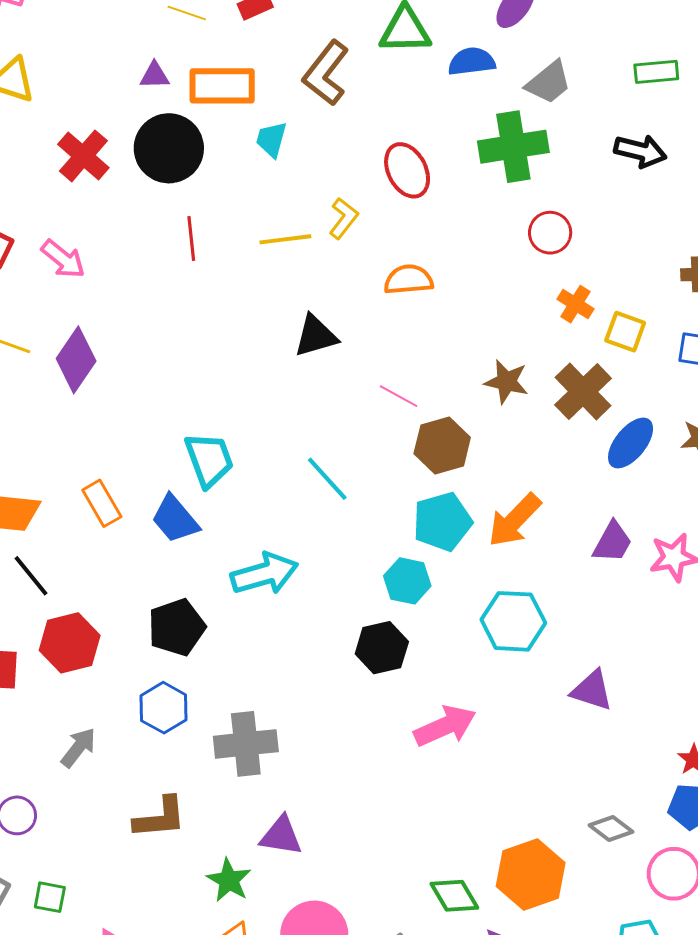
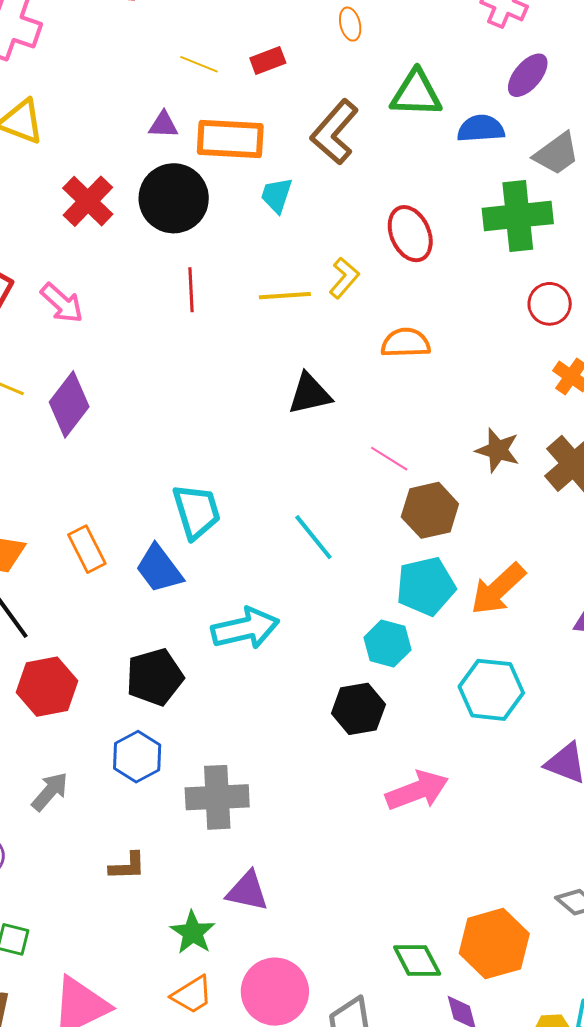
brown L-shape: (160, 818) -> (127, 866), size x0.7

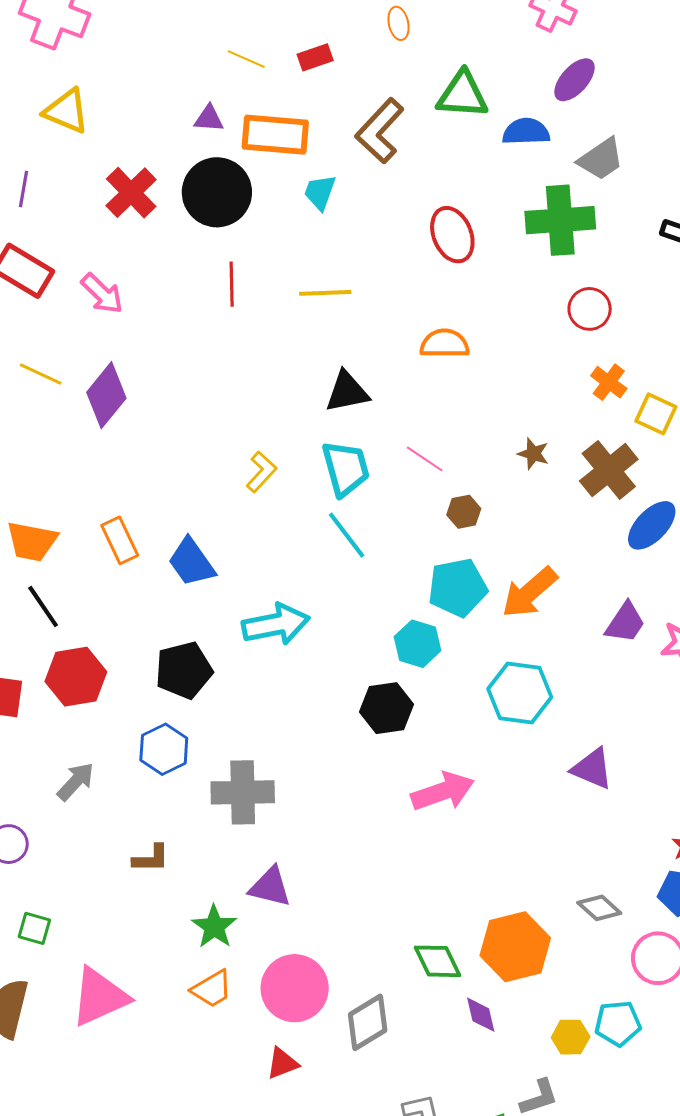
yellow L-shape: (344, 278) -> (261, 472), moved
brown star: (498, 450) -> (533, 454), size x0.7
brown hexagon: (430, 510) -> (464, 512), size x0.6
cyan trapezoid: (196, 512) -> (346, 468), moved

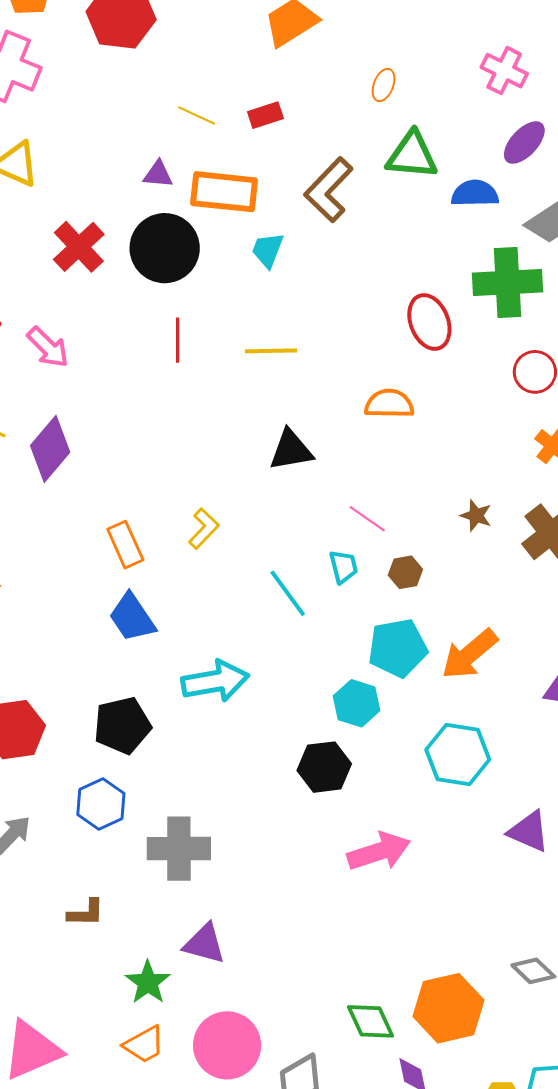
orange ellipse: (399, 23) -> (384, 85), moved, turned 32
red ellipse: (452, 235) -> (429, 322), moved
cyan trapezoid: (346, 468) -> (344, 567), moved, size x0.6
orange rectangle: (120, 540) -> (125, 545), moved

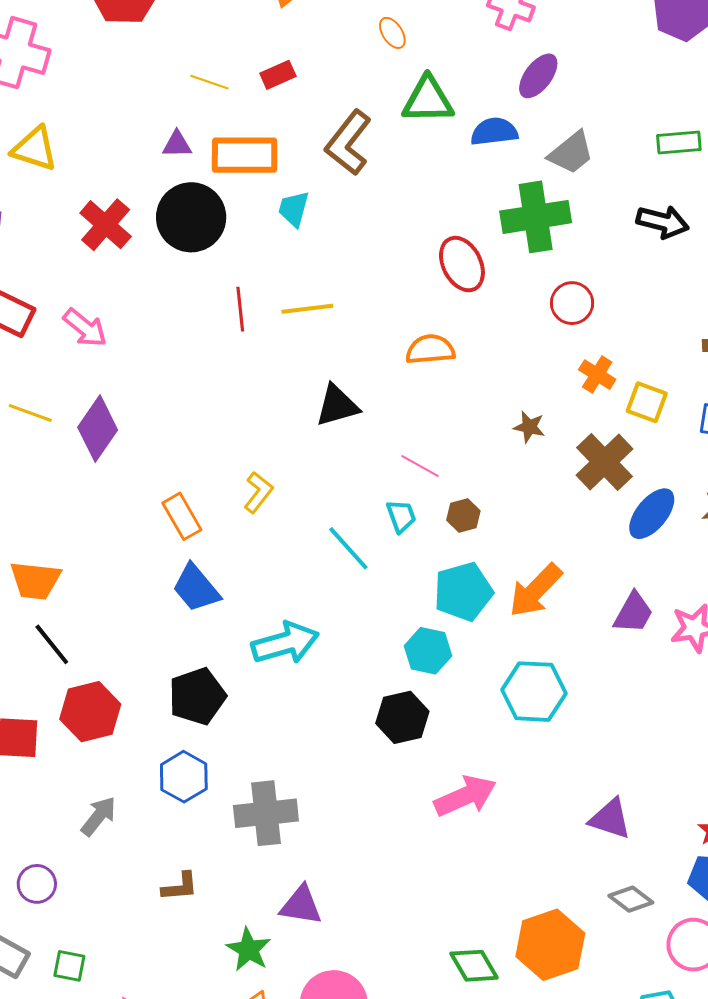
orange ellipse: (384, 85) -> (392, 33), turned -48
red line: (178, 340) -> (240, 309), moved
brown star: (476, 516) -> (529, 427), moved
purple triangle: (529, 831) -> (610, 819), moved

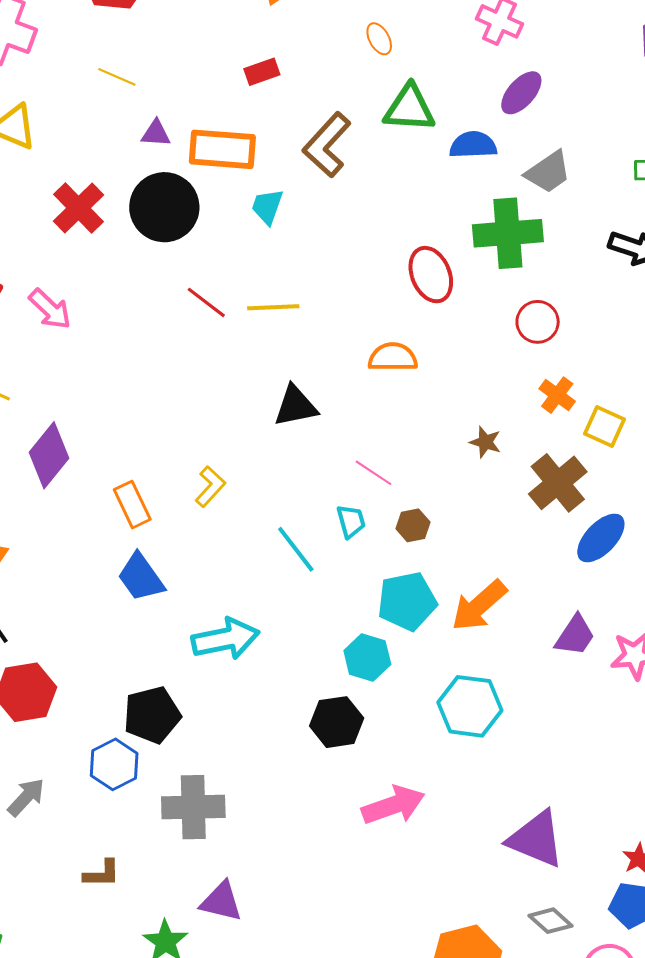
yellow line: (209, 82) -> (117, 77), moved
red line: (240, 309) -> (206, 302), turned -51
purple diamond: (98, 429) -> (49, 455), moved
black pentagon: (197, 696) -> (152, 715), moved
purple triangle: (610, 819) -> (536, 839), size x1.4

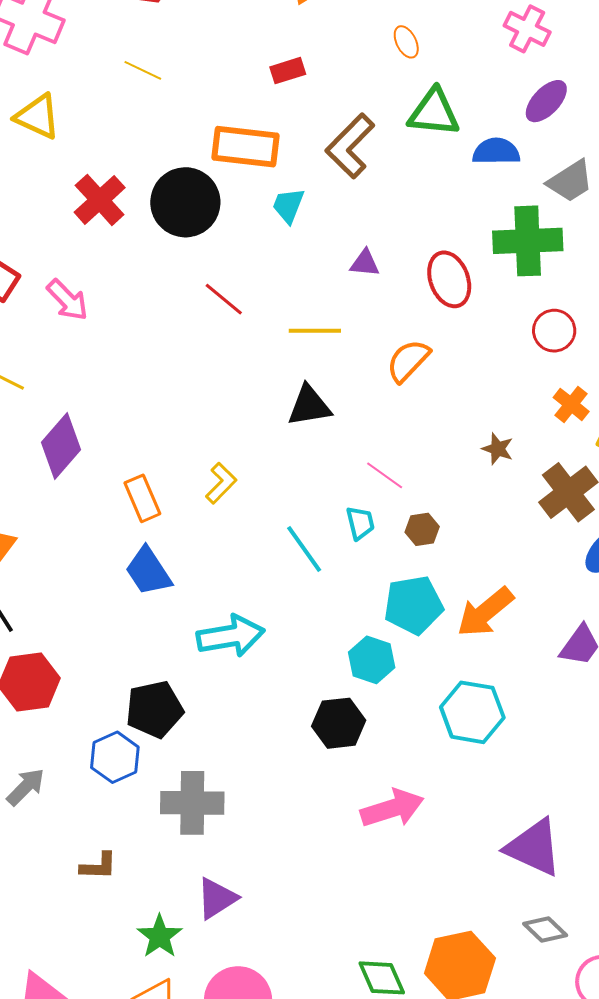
purple triangle: (156, 133) -> (365, 263), moved
yellow line: (273, 307) -> (315, 331), moved
orange semicircle: (393, 357) -> (408, 361), turned -48
purple triangle: (221, 902) -> (217, 898), turned -48

